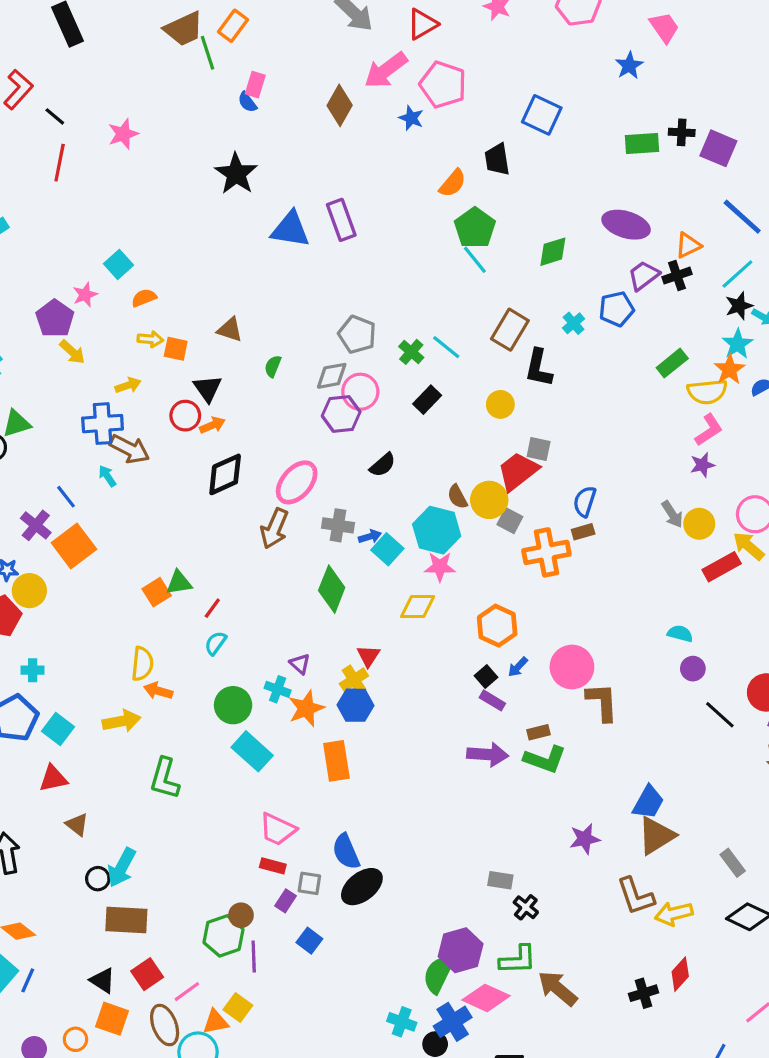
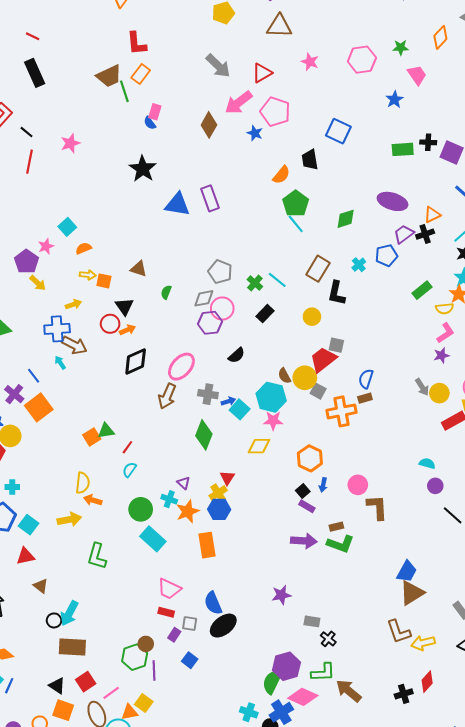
yellow semicircle: (707, 392) -> (444, 308), size x0.7
blue arrow: (518, 667) -> (323, 485), turned -32
pink circle: (572, 667) -> (358, 485), size x0.7
purple star: (585, 839) -> (281, 595), moved

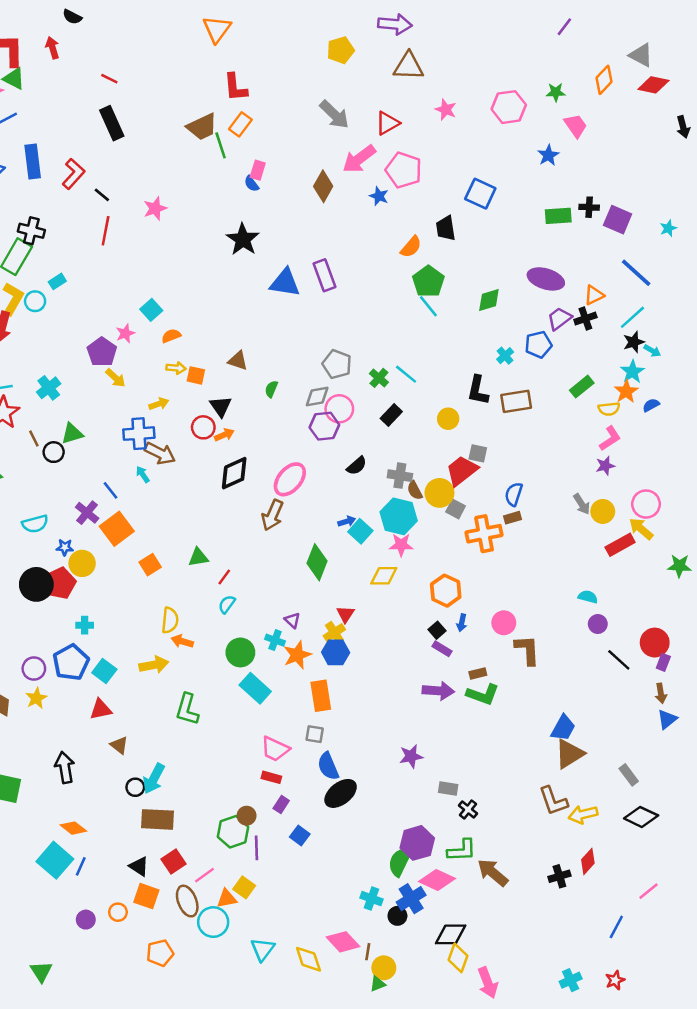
brown rectangle: (318, 269) -> (516, 401), moved, turned 50
gray cross: (208, 394) -> (400, 476), moved
orange square: (92, 437) -> (150, 565), moved
gray square: (190, 624) -> (315, 734), moved

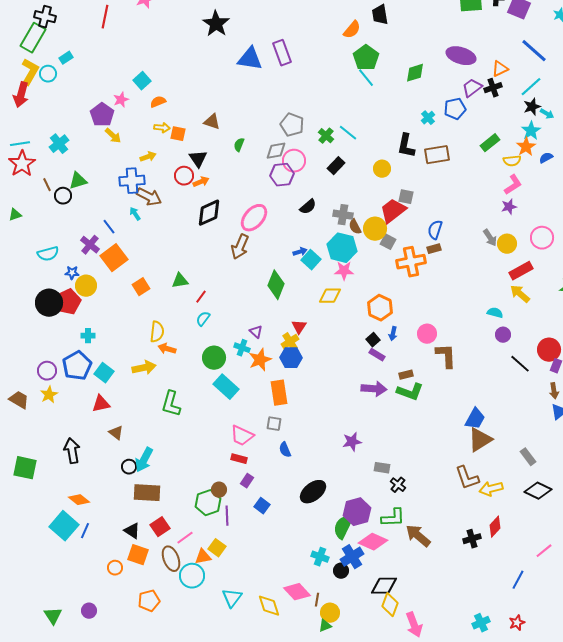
yellow arrow: (641, 529) -> (520, 294), moved
blue semicircle: (328, 766) -> (285, 450), size x0.7
black ellipse: (341, 793) -> (313, 492), moved
purple circle: (86, 920) -> (89, 611), moved

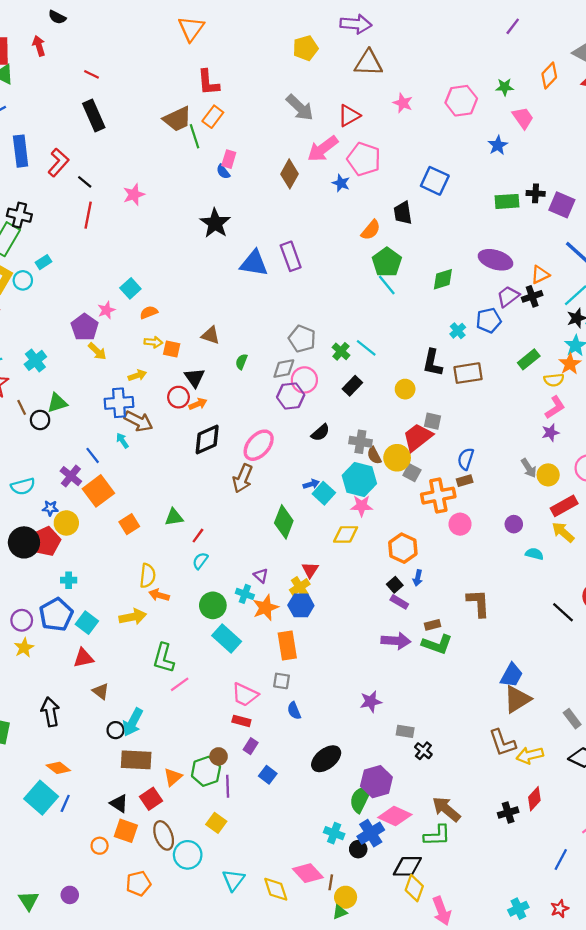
pink circle: (427, 334) -> (460, 524), moved
purple circle: (503, 335) -> (514, 524), moved
green L-shape: (393, 518) -> (437, 835), moved
pink line: (185, 538) -> (180, 684), moved
orange triangle: (203, 557) -> (173, 777), moved, turned -30

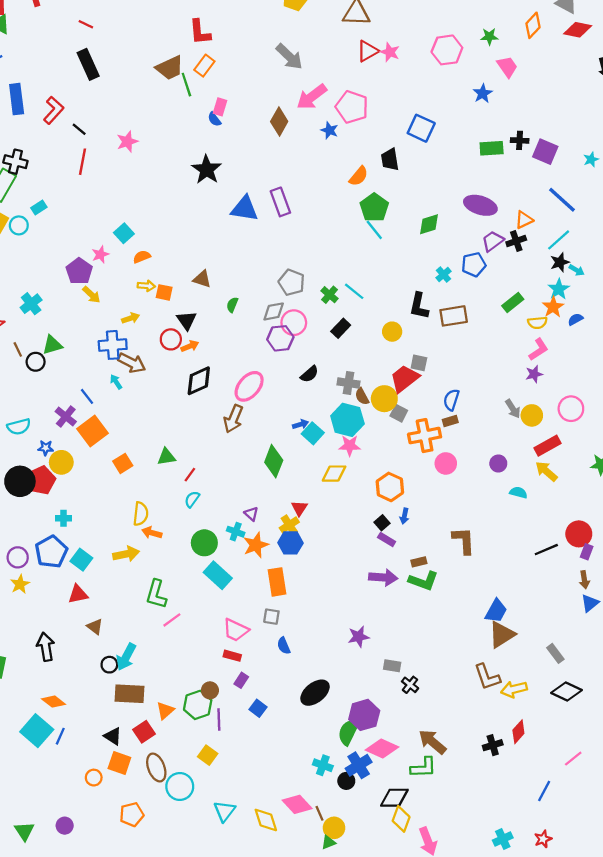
red triangle: (349, 116) -> (368, 51), moved
black line: (563, 612) -> (546, 550), turned -65
brown line: (331, 882) -> (319, 813), turned -32

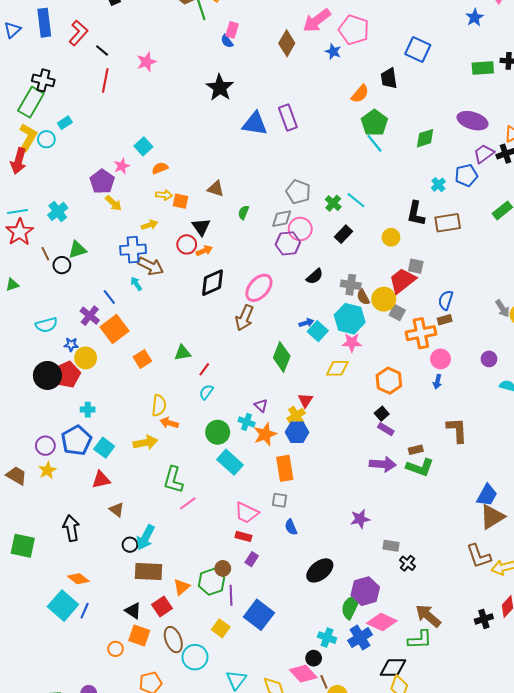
blue arrow: (404, 516) -> (437, 382), moved
blue square: (258, 708) -> (259, 615), moved, size x1.8
black circle: (346, 781) -> (314, 658), moved

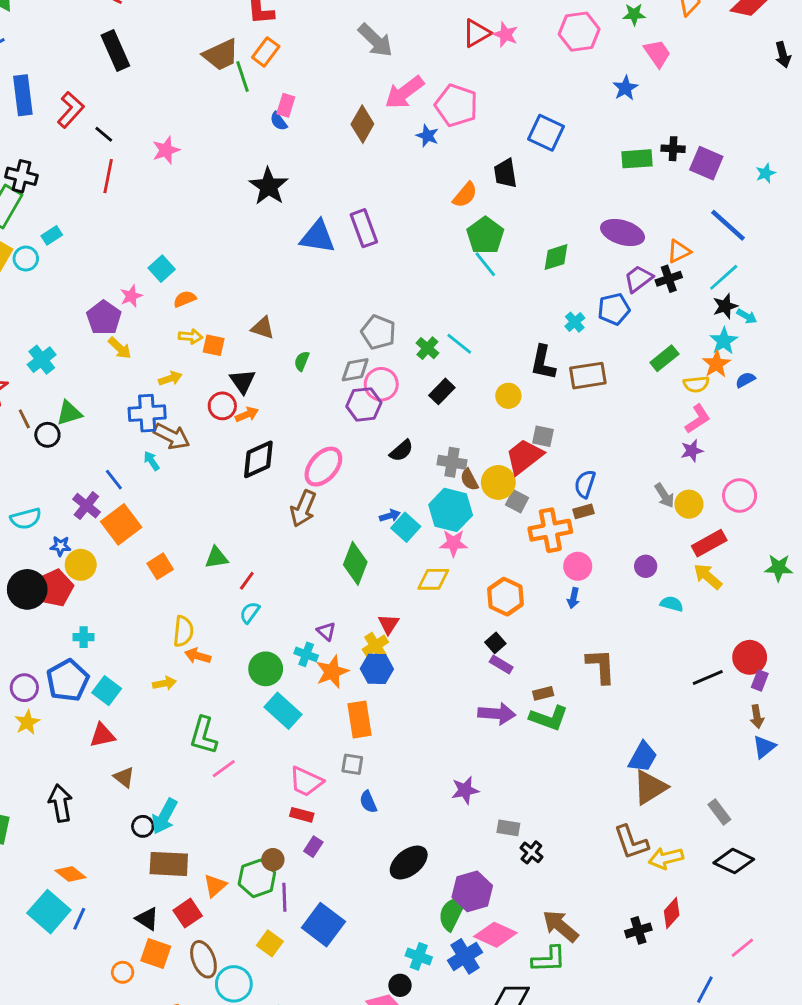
yellow arrow: (145, 443) -> (164, 683), size x0.7

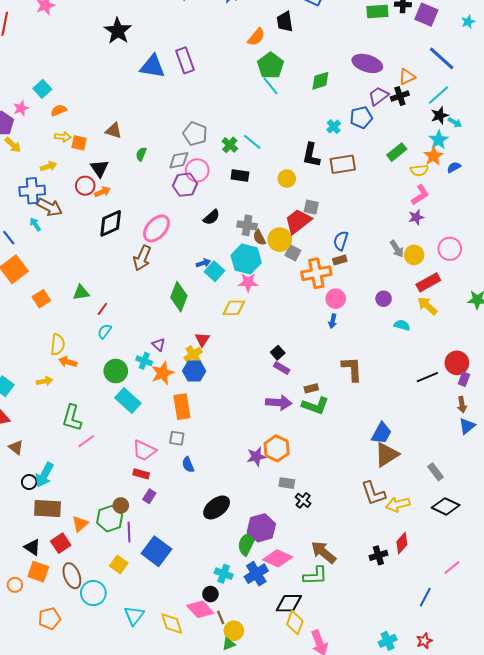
black rectangle: (442, 391) -> (240, 175), turned 54
orange hexagon: (505, 597) -> (277, 448), moved

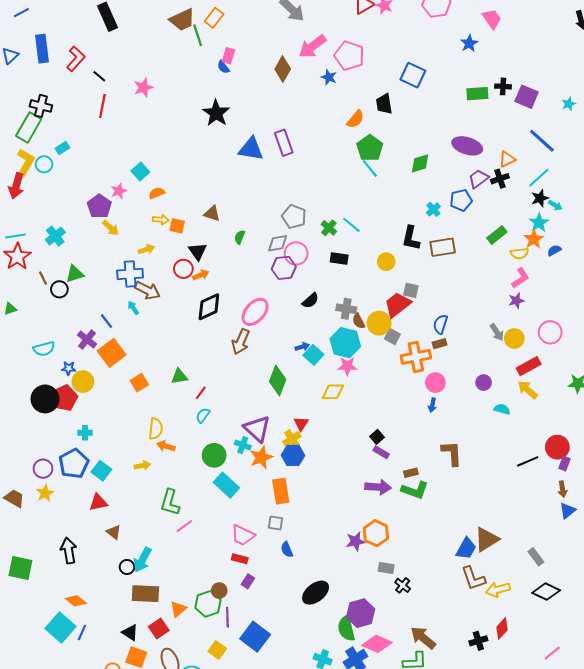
purple triangle: (158, 345) -> (257, 429), size x2.0
blue trapezoid: (382, 433) -> (466, 549), moved
green semicircle: (247, 543) -> (346, 628), turned -40

